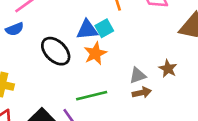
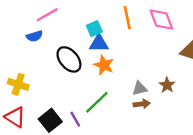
cyan square: (104, 28) -> (94, 29), moved
orange star: (95, 53) -> (104, 65), turned -30
green line: (92, 96) -> (97, 102), turned -36

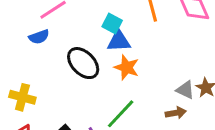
cyan square: (94, 29) -> (112, 23), turned -35
gray triangle: (140, 88) -> (185, 90), moved, turned 42

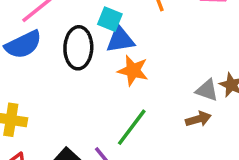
blue semicircle: (39, 37) -> (23, 45), size x1.5
black ellipse: (83, 63) -> (78, 48), moved, turned 52

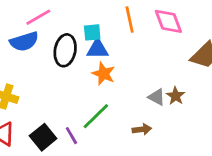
cyan square: (110, 19) -> (92, 32), turned -36
brown arrow: (198, 119) -> (142, 129), moved

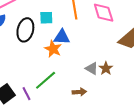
blue triangle: (98, 49) -> (62, 37), moved

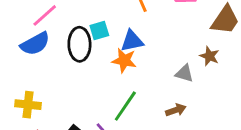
cyan square: (46, 18) -> (99, 31), moved
brown star: (106, 68) -> (209, 56), moved

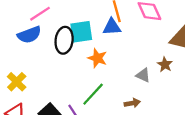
cyan square: (99, 31) -> (81, 32), size x1.5
blue triangle: (132, 41) -> (112, 27), moved
yellow cross: (28, 105) -> (17, 82), turned 30

